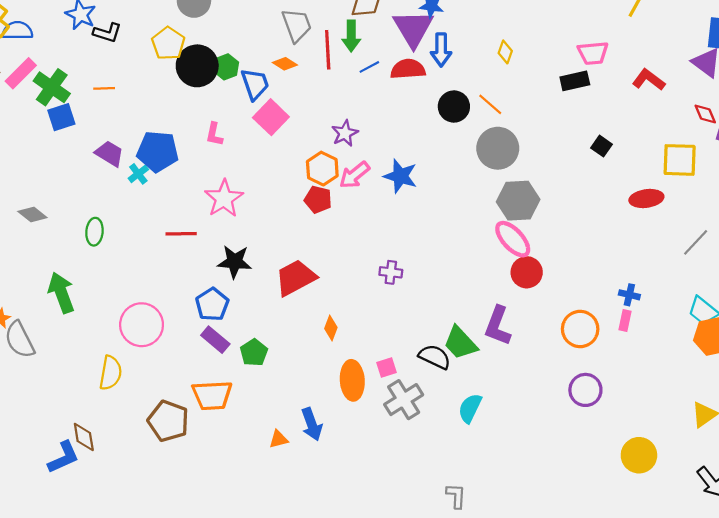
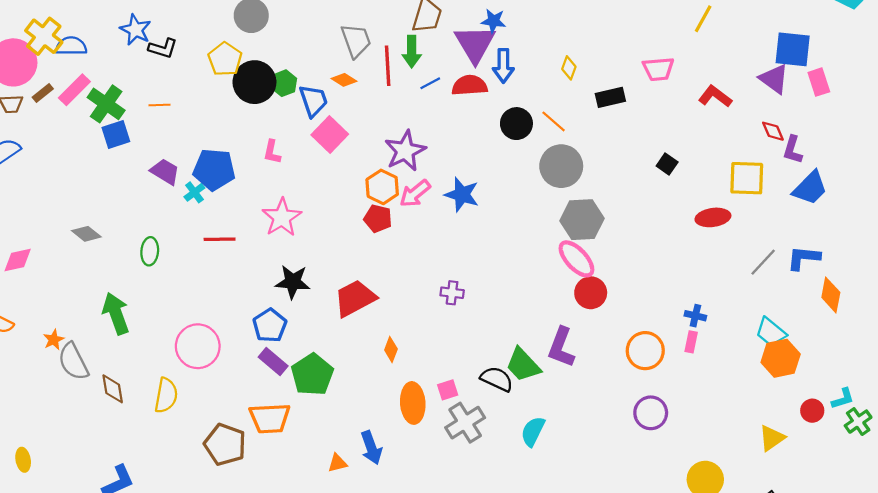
black rectangle: (575, 81) -> (610, 97), moved
purple star: (345, 133) -> (405, 151), size x1.5
red line: (181, 234) -> (220, 239), moved
green pentagon: (254, 353) -> (312, 375), size x1.5
brown diamond: (84, 437) -> (113, 389), moved

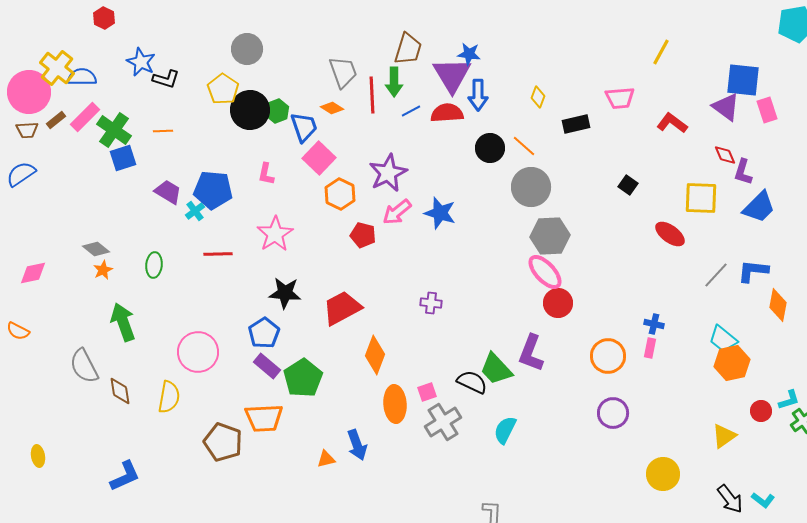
orange hexagon: (382, 187) -> (340, 194), moved
red ellipse: (713, 217) -> (670, 234), turned 44
orange star: (54, 340) -> (103, 270), moved
orange diamond: (391, 350) -> (375, 355), size x1.6

